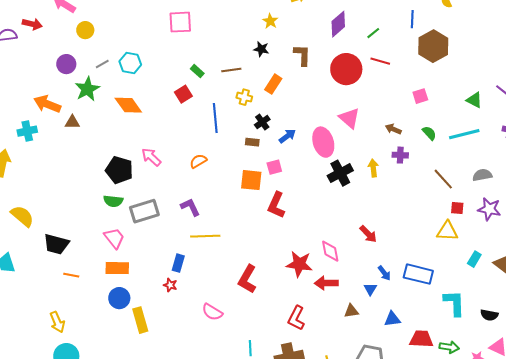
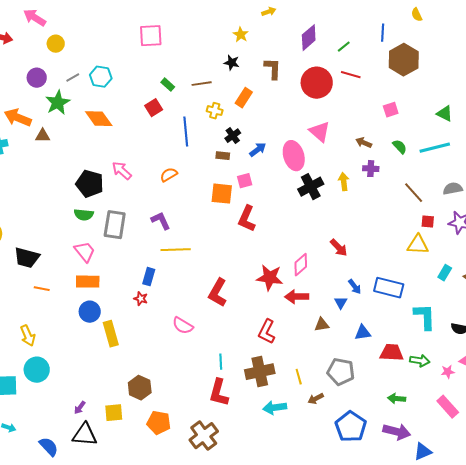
gray rectangle: (144, 211) -> (115, 225), turned -64
pink diamond: (330, 251) -> (301, 265), turned 60

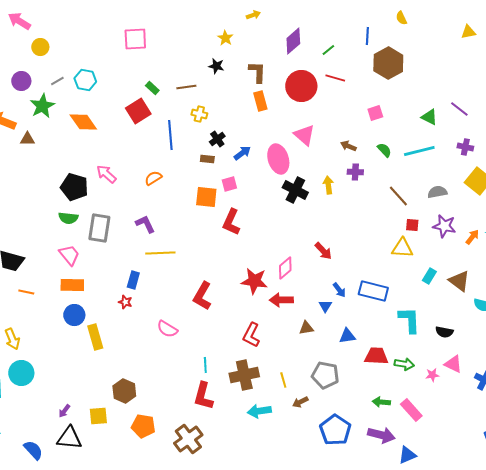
orange rectangle: (244, 98) -> (260, 101), moved, turned -48
red square: (154, 108) -> (138, 111), size x1.4
black cross: (311, 187) -> (295, 190), turned -35
pink rectangle: (448, 407) -> (411, 410), moved

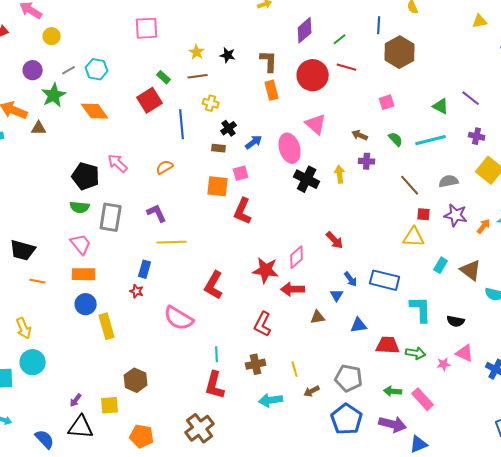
yellow star: (225, 38) -> (197, 52), moved
pink semicircle: (167, 329) -> (179, 318), size x1.4
brown cross: (244, 375) -> (256, 364), size x0.7
gray pentagon: (325, 375) -> (349, 378), moved
orange pentagon: (143, 426) -> (142, 436), moved

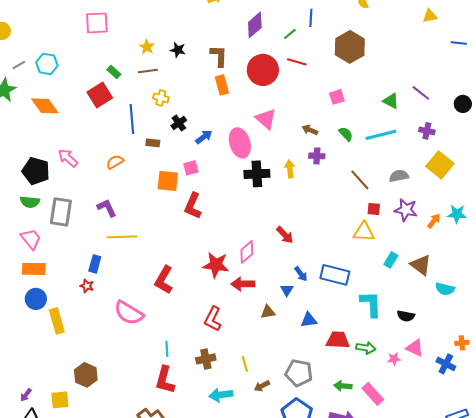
blue line: (379, 25) -> (311, 18), moved
brown rectangle: (219, 148) -> (153, 143), moved
black cross: (307, 179) -> (257, 174), turned -30

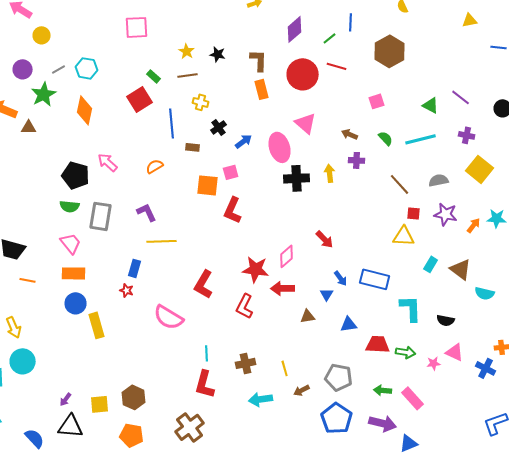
orange diamond: (45, 106) -> (85, 110), turned 48
red L-shape: (213, 319) -> (245, 306), moved
brown hexagon: (86, 375) -> (134, 397), moved

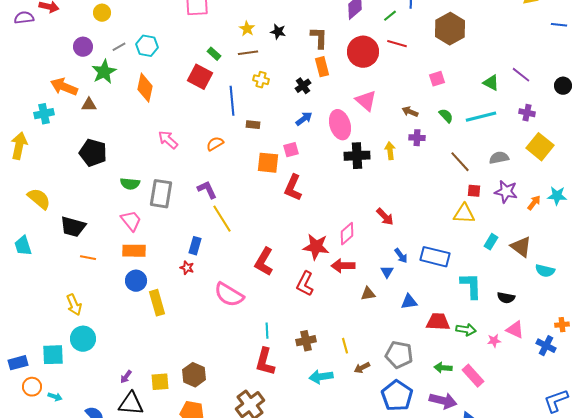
red square: (140, 99) -> (200, 77), turned -30
black cross: (219, 127) -> (303, 86), moved
black pentagon: (76, 175) -> (93, 153), moved
yellow line: (162, 241) -> (222, 219), turned 60

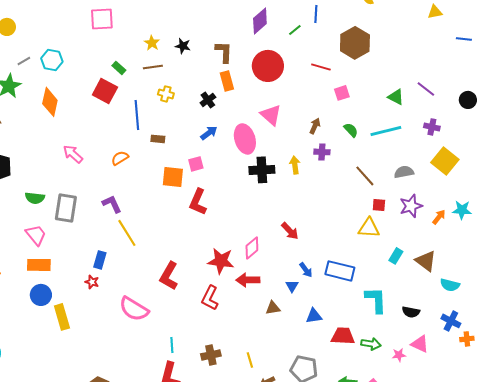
red line: (397, 44) -> (321, 67), moved
brown arrow: (410, 112) -> (315, 126), turned 91
purple star: (506, 192) -> (411, 206), turned -30
blue cross: (546, 346) -> (451, 321), moved

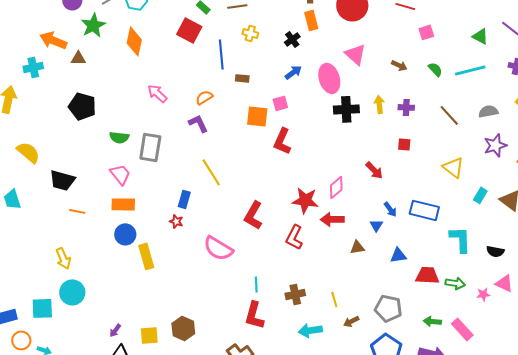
brown arrow: (315, 126) -> (399, 65), turned 91
purple cross: (322, 152) -> (406, 107), moved
purple L-shape: (112, 204) -> (198, 123), moved
red square: (379, 205) -> (404, 144), moved
yellow triangle: (369, 228) -> (453, 167), turned 35

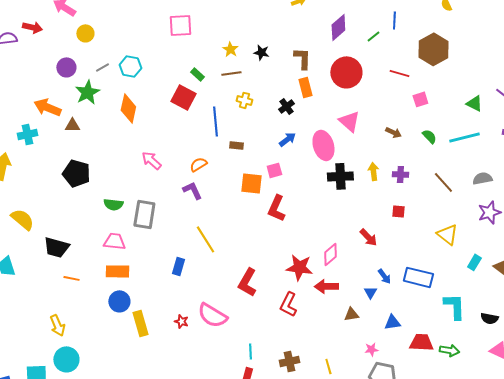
pink trapezoid: (120, 174) -> (114, 241), turned -45
red star: (176, 221) -> (181, 321), moved
pink star: (483, 294) -> (371, 349), moved

